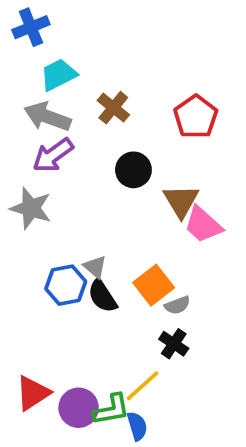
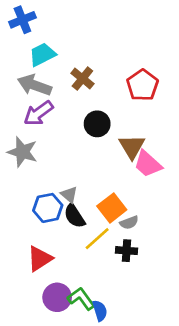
black cross: (174, 344) -> (126, 251), turned -30
yellow line: (143, 386) -> (97, 239), moved
red triangle: (33, 393) -> (40, 259), moved
green L-shape: (112, 410) -> (81, 299), turned -116

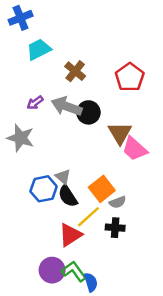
gray arrow: (34, 85) -> (67, 106), moved
purple arrow: (38, 113) -> (35, 103), size x0.6
red triangle: (40, 259) -> (70, 235), moved

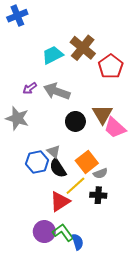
cyan trapezoid: (39, 49) -> (53, 55), moved
brown cross: (75, 71) -> (83, 48), moved, size x1.4
black circle: (88, 112) -> (75, 121), moved

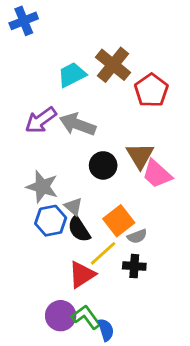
purple arrow: (30, 88) -> (41, 120), size x1.6
gray star: (17, 118) -> (42, 187), moved

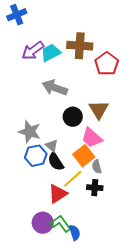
brown cross: (113, 65) -> (80, 46), turned -35
purple arrow: (41, 120) -> (33, 51), moved
pink trapezoid: (157, 174) -> (92, 138), moved
gray semicircle: (137, 236) -> (97, 167), turned 96

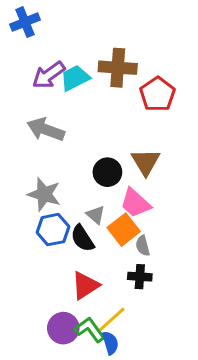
gray arrow: (55, 88) -> (46, 129), moved
gray triangle: (52, 146) -> (96, 215), moved
yellow line: (73, 179) -> (112, 319), moved

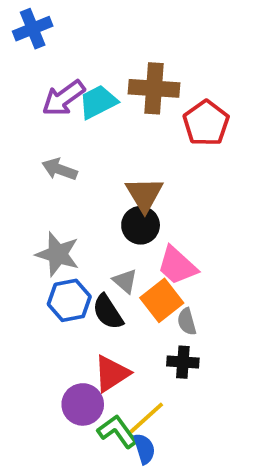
gray arrow: (46, 129) -> (60, 169), size x0.7
brown triangle: (146, 162) -> (144, 194), moved
purple circle: (63, 328) -> (83, 404), moved

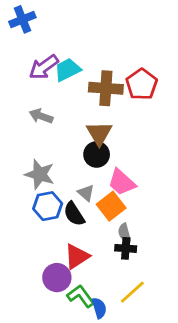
brown cross: (154, 88) -> (106, 88), moved
gray semicircle: (187, 322) -> (124, 233), moved
yellow line: (146, 418) -> (132, 292), moved

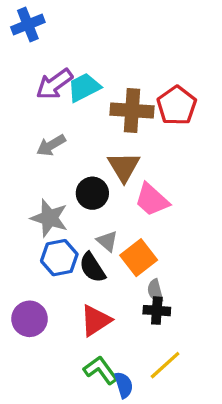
gray arrow: (41, 116) -> (51, 145), turned -50
black circle: (97, 154) -> (92, 193), moved
pink trapezoid: (122, 182) -> (152, 200), moved
purple circle: (57, 278) -> (30, 319), moved

